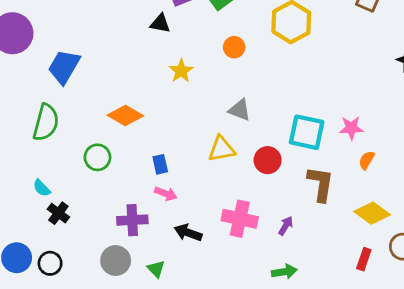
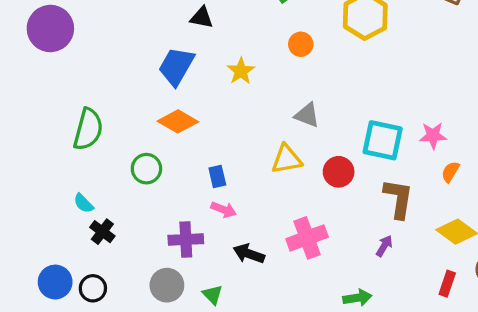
black triangle: (160, 23) -> (202, 17), moved
blue trapezoid: (64, 67) -> (176, 66), moved
pink cross: (240, 219) -> (307, 238), turned -32
purple arrow: (286, 226) -> (384, 246), moved

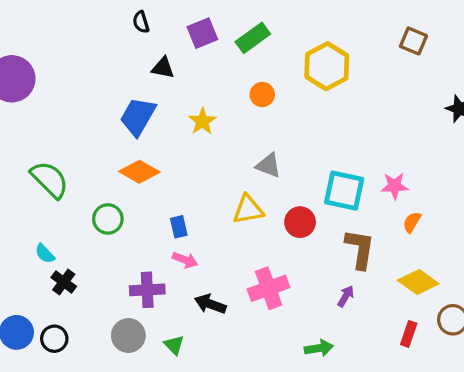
green semicircle: (88, 129) -> (50, 180), turned -60

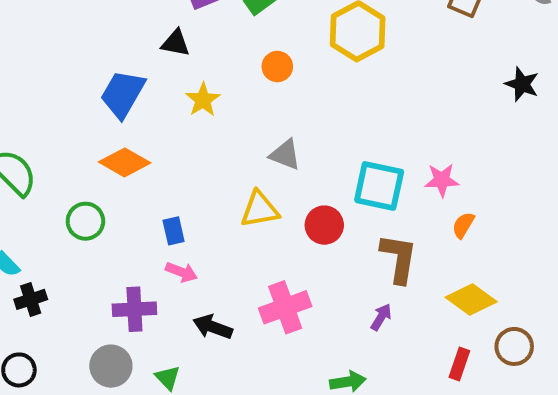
black triangle: (163, 68) -> (176, 43), moved
black cross: (64, 282) -> (31, 299), turned 35

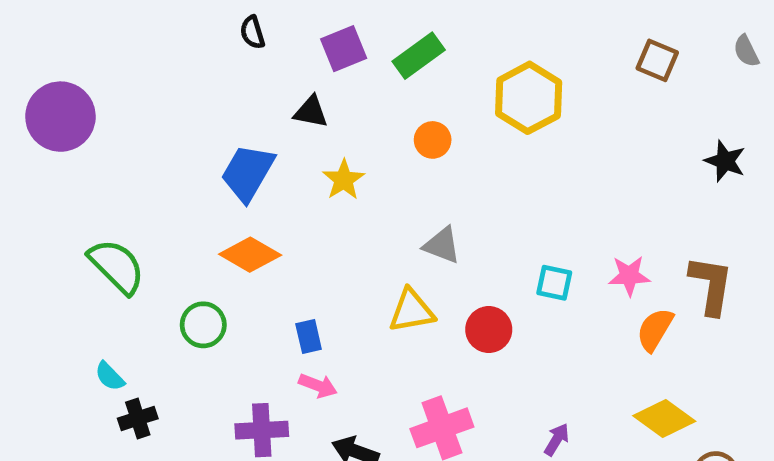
cyan square: (379, 186) -> (554, 283), size x0.6
orange semicircle: (463, 225) -> (655, 330), size x1.4
brown L-shape: (399, 258) -> (711, 285), moved

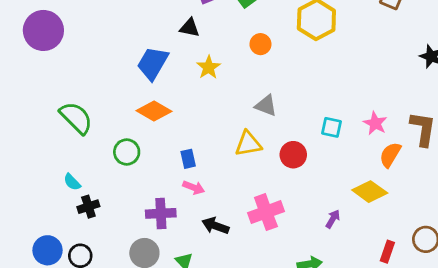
pink star: (629, 276) -> (375, 123), turned 30
yellow diamond: (664, 418) -> (370, 192), moved

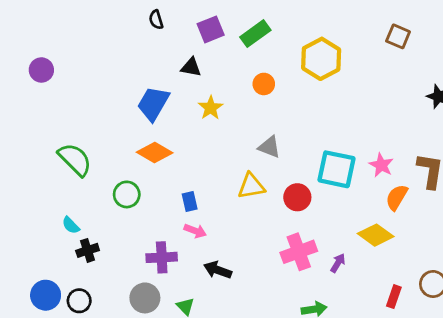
purple circle: (43, 30) -> (41, 70), size x0.6
cyan square: (331, 127) -> (337, 169), size x1.8
pink cross: (266, 212) -> (299, 252), moved

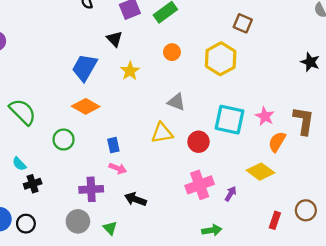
brown square: (398, 36) -> (243, 23), moved
yellow hexagon: (321, 59) -> (221, 59), moved
black triangle: (191, 67) -> (114, 39), turned 35

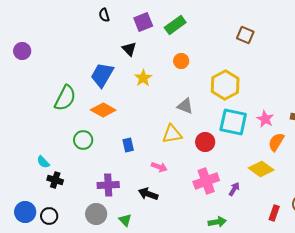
yellow hexagon: (221, 59) -> (225, 85), moved
green semicircle: (23, 112) -> (65, 98), moved, turned 72
pink arrow: (118, 168) -> (159, 167), moved
black cross: (33, 184) -> (55, 180), turned 35

